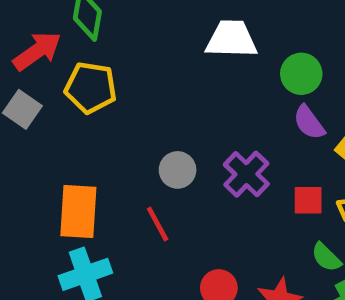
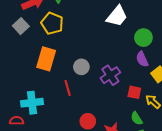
white trapezoid: (231, 39) -> (117, 16), turned 115
orange rectangle: (78, 212) -> (46, 59), moved

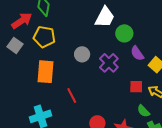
green circle: (143, 38) -> (124, 33), moved
gray circle: (81, 67) -> (82, 54), moved
purple cross: (110, 75) -> (109, 63), moved

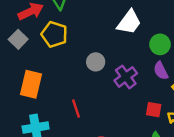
green circle: (124, 33) -> (160, 44), moved
orange rectangle: (45, 72) -> (31, 84), moved

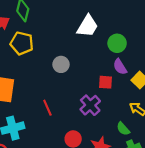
purple cross: (126, 77) -> (90, 105), moved
red square: (154, 110) -> (105, 82), moved

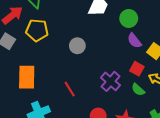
red square: (105, 82) -> (137, 69), moved, turned 32
green semicircle: (123, 129) -> (138, 90), moved

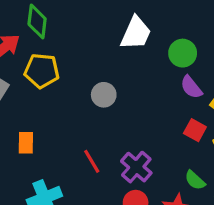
orange rectangle: (27, 77) -> (26, 143), size x0.6
purple cross: (110, 81) -> (136, 167), moved
green semicircle: (138, 90) -> (195, 180), moved

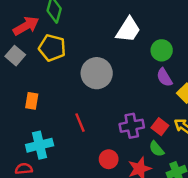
gray circle: (104, 95) -> (97, 73), size x1.6
red square: (195, 130) -> (160, 127), moved
purple cross: (136, 167) -> (132, 126), moved, turned 30

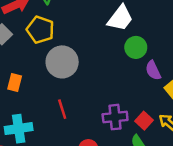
green circle: (162, 50) -> (136, 47), moved
gray circle: (97, 73) -> (62, 62), moved

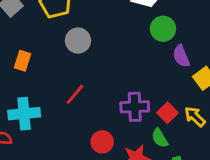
gray circle: (62, 62) -> (78, 41), size x0.7
red line: (62, 109) -> (75, 94), turned 54

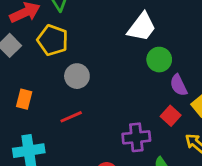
red line: (75, 94) -> (71, 117), moved, turned 30
red square: (168, 113) -> (171, 116), moved

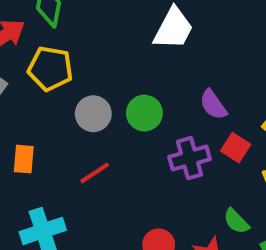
green circle: (159, 60) -> (144, 113), moved
purple semicircle: (179, 85) -> (213, 105), moved
purple cross: (136, 137) -> (190, 158), moved

